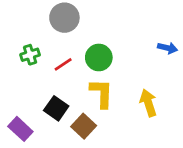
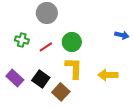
green cross: (30, 55) -> (22, 40), turned 32
yellow arrow: (148, 103) -> (108, 75), turned -72
purple rectangle: (20, 129) -> (15, 78), moved

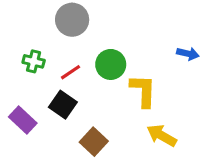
yellow L-shape: (74, 68) -> (143, 91), moved
yellow arrow: (108, 75) -> (162, 135), moved, turned 30
black square: (41, 79) -> (63, 105), moved

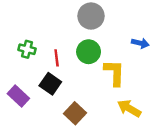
gray circle: (72, 20) -> (91, 16), moved
blue arrow: (188, 54) -> (140, 43), moved
red line: (71, 72) -> (57, 58), turned -63

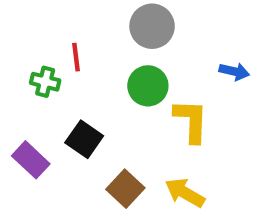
red line: (57, 58) -> (76, 57), moved
yellow arrow: (129, 108) -> (185, 193), moved

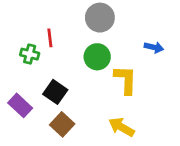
brown square: (125, 189) -> (62, 124), moved

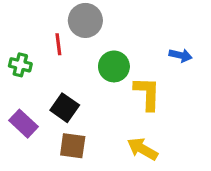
gray circle: (100, 18) -> (85, 20), moved
green cross: (30, 54) -> (20, 65), moved
brown square: (62, 124) -> (73, 146), turned -35

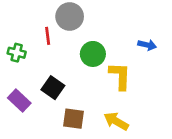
brown square: (73, 146) -> (73, 119), moved

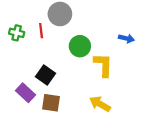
green cross: (17, 53) -> (17, 33), moved
purple rectangle: (19, 101) -> (26, 93), moved
brown square: (73, 119) -> (51, 103), moved

